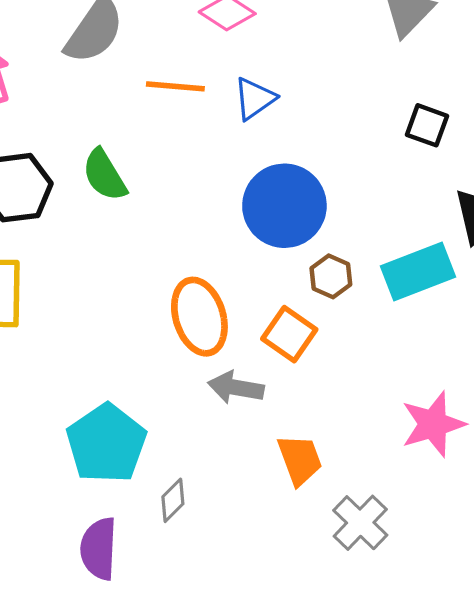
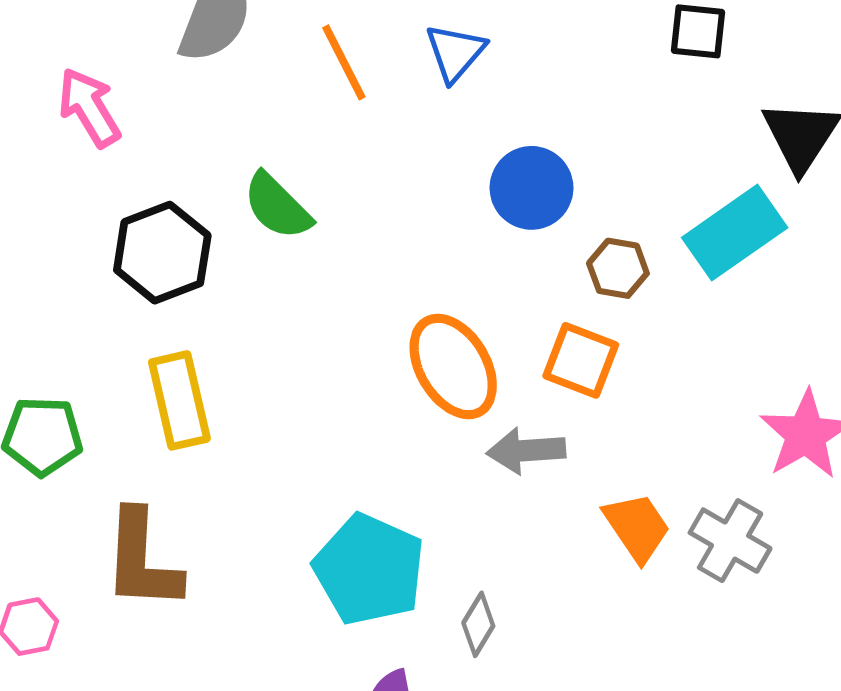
orange line: (175, 86) -> (344, 62), turned 72
blue circle: (284, 206) -> (532, 188), size x0.7
gray cross: (360, 523) -> (730, 541), moved

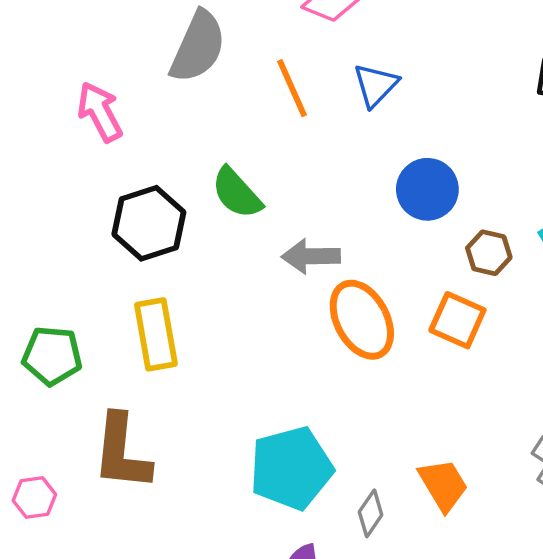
gray arrow: (526, 451) -> (311, 256), moved
orange trapezoid: (637, 527) -> (443, 485), moved
cyan pentagon: (369, 569) -> (291, 468), turned 30

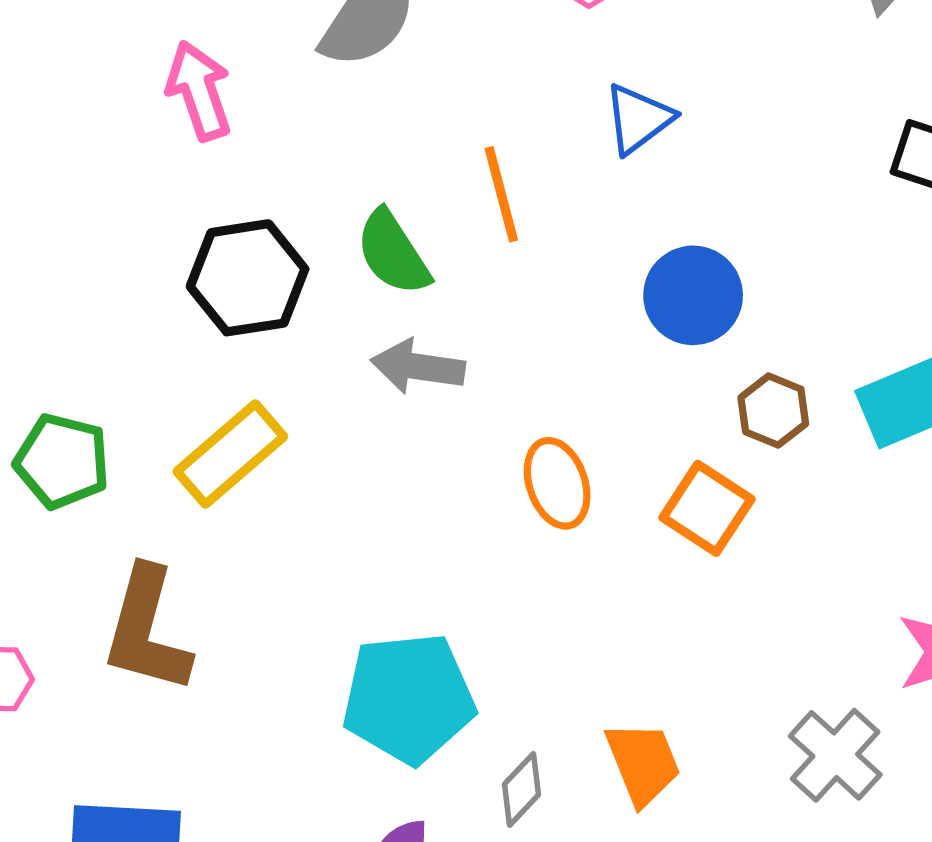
orange line: (292, 88) -> (501, 194), moved
gray arrow: (311, 256) -> (418, 367), moved
orange ellipse: (362, 320) -> (557, 483), size x0.7
yellow rectangle: (156, 334) -> (230, 454), turned 50

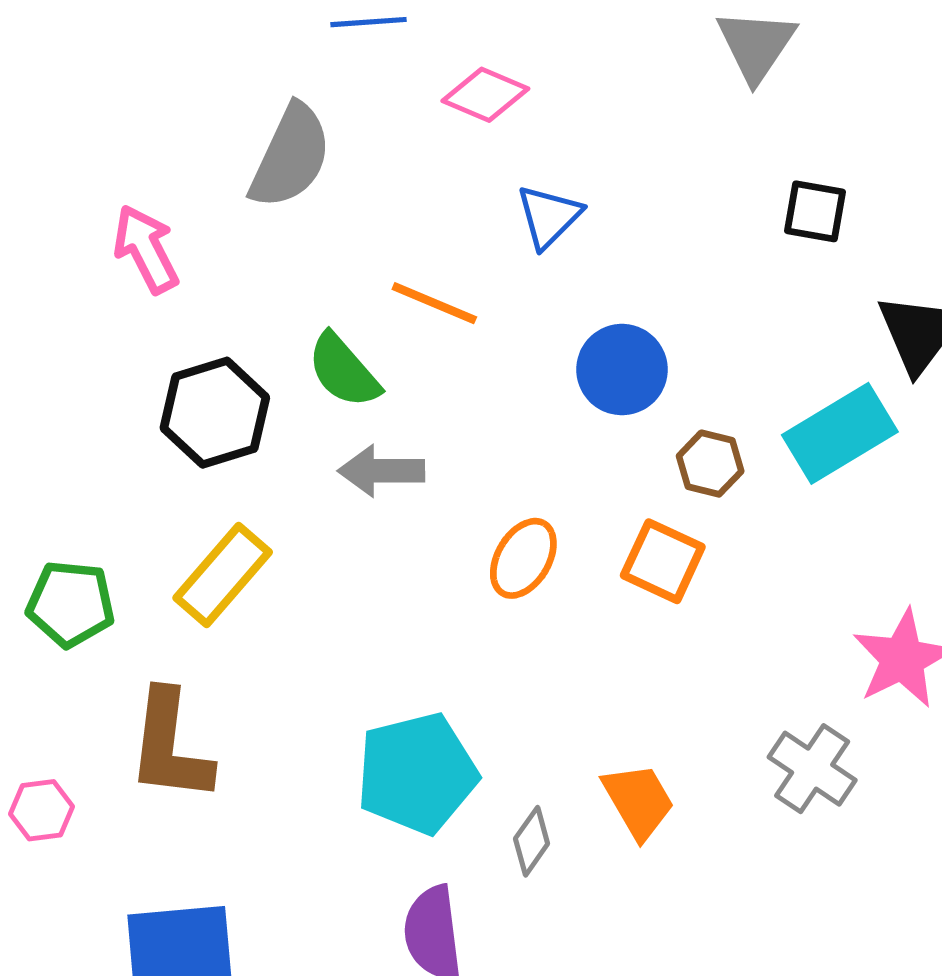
orange line: (501, 194) -> (434, 303), turned -44
orange ellipse: (557, 483) -> (523, 558), turned 58

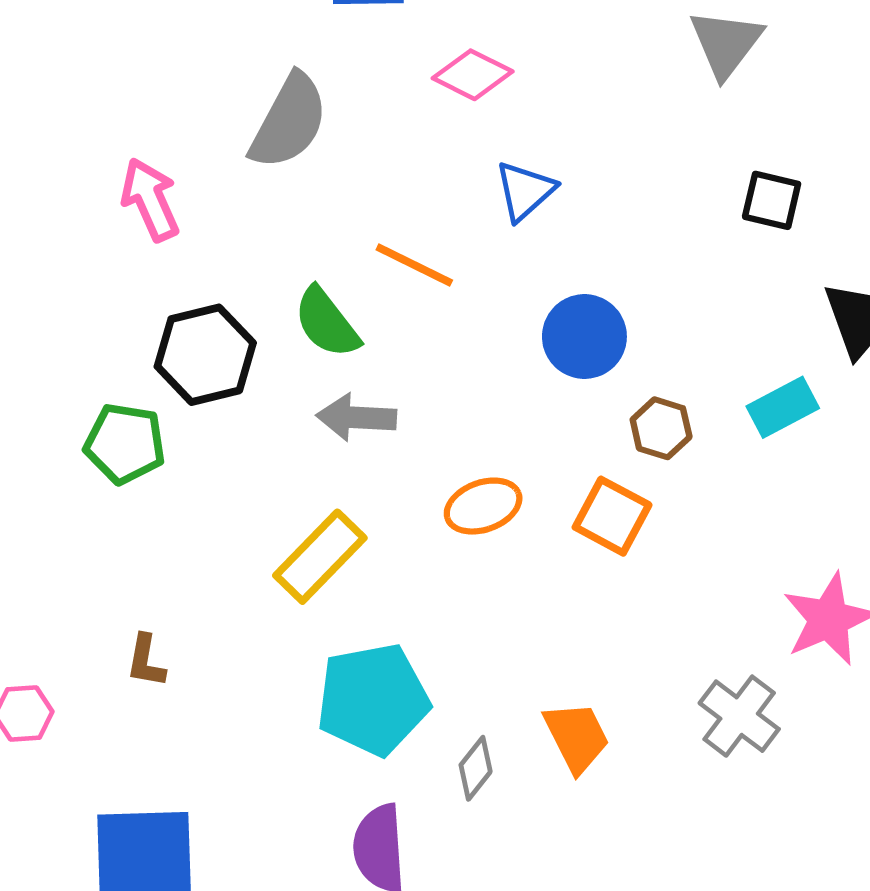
cyan rectangle: (840, 433) -> (783, 407), size x0.7
orange ellipse: (523, 558) -> (483, 506), turned 36
yellow rectangle: (223, 575) -> (320, 557), moved
green pentagon: (71, 604) -> (125, 444), moved
brown L-shape: (170, 746) -> (146, 661), size x0.5

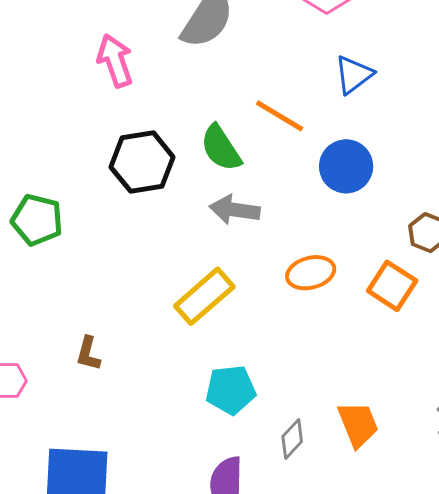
blue circle: (584, 337) -> (346, 166), moved
green pentagon: (125, 444) -> (37, 220), moved
cyan pentagon: (373, 699) -> (231, 390), size x0.7

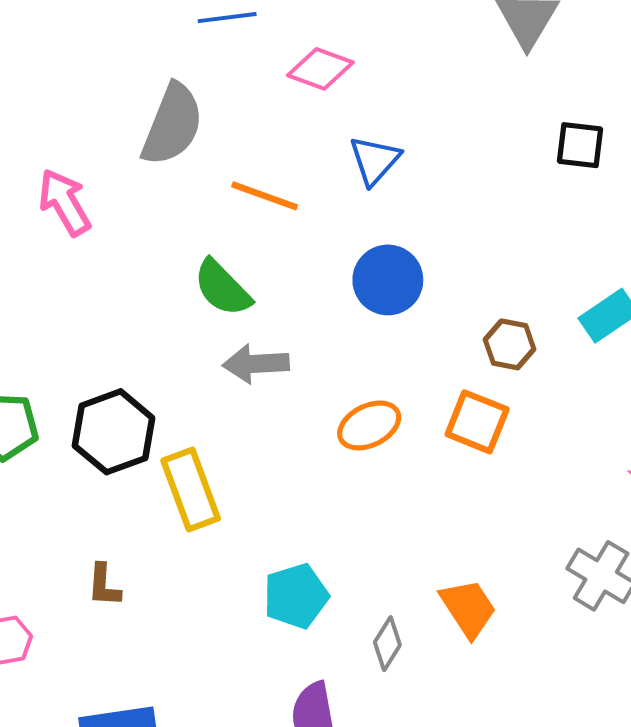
orange line: (280, 116) -> (265, 196), moved
black hexagon: (142, 162) -> (114, 432), moved
yellow rectangle: (204, 296) -> (191, 490), moved, turned -58

